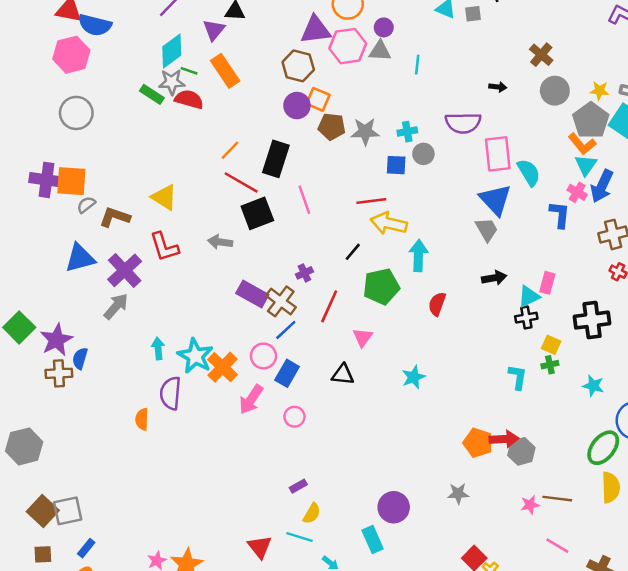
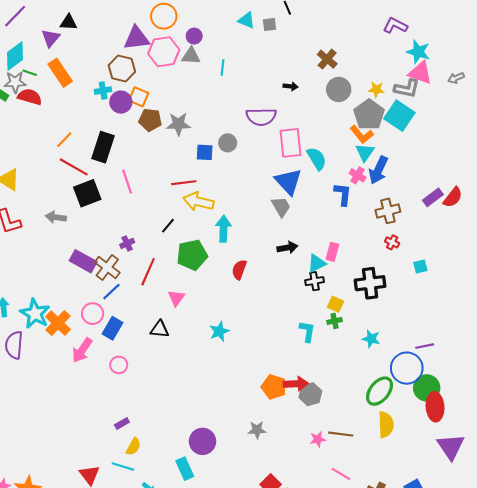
cyan cross: (407, 132) -> (103, 91), moved

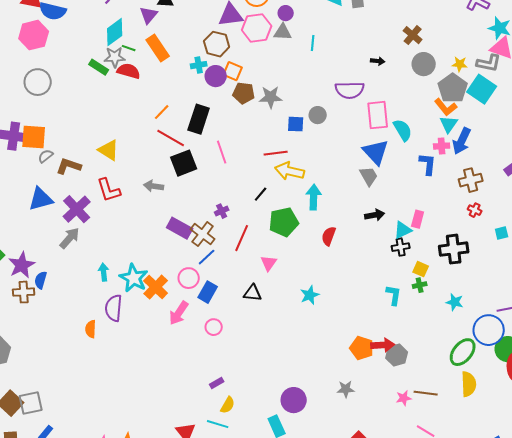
pink cross: (358, 175) -> (442, 146), turned -35

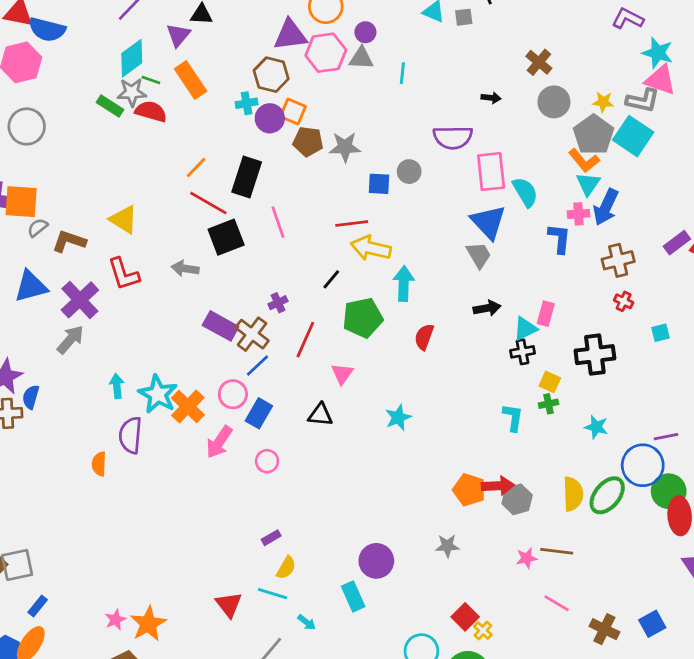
yellow semicircle: (469, 384) -> (573, 494), moved

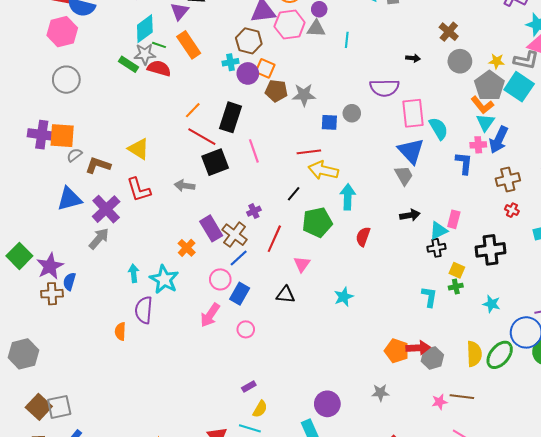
purple rectangle: (221, 326) -> (211, 228), turned 30
orange cross: (188, 407) -> (187, 248), moved, size x0.7

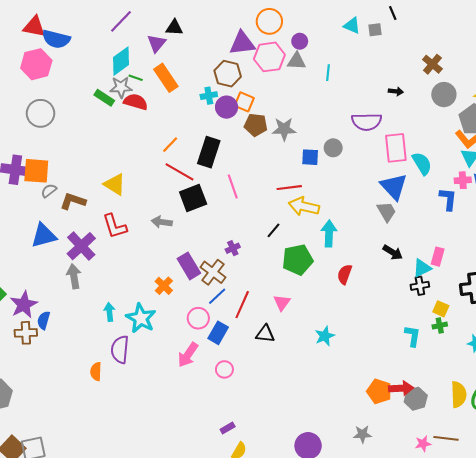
black arrow: (410, 215) -> (393, 252), turned 42
gray arrow: (99, 239) -> (74, 276), turned -50
red line: (274, 239) -> (242, 305), moved

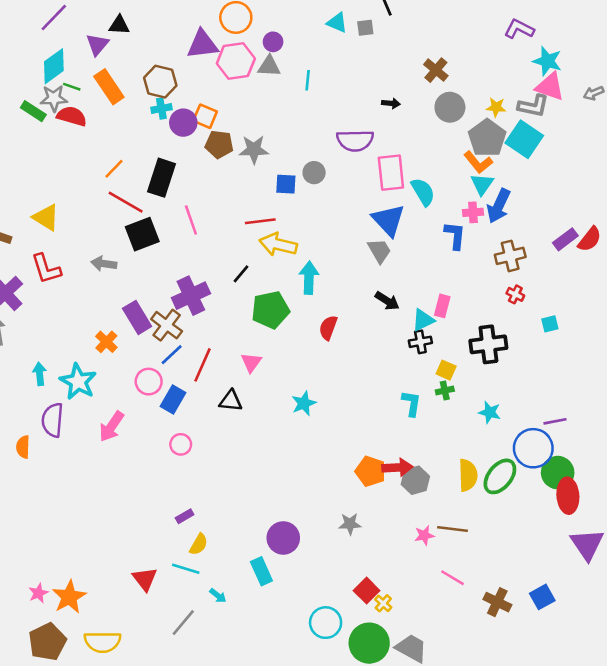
brown hexagon: (228, 74) -> (160, 82), moved
purple cross: (233, 248) -> (191, 296), size x2.0
pink arrow: (188, 355) -> (111, 426), moved

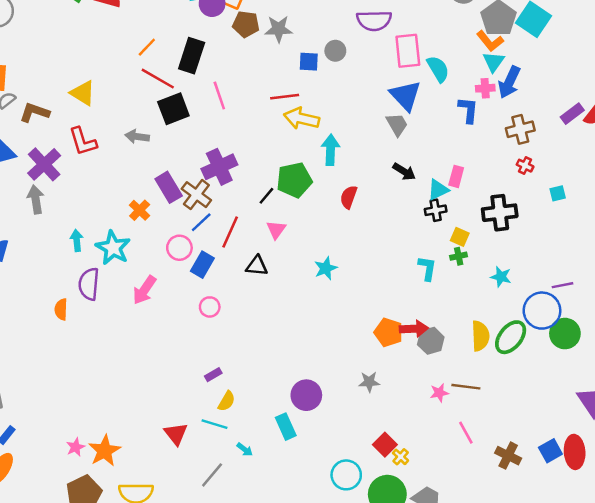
black line: (241, 274) -> (266, 196), moved
red ellipse: (568, 496) -> (575, 452), moved
pink line: (452, 578) -> (466, 433), turned 30

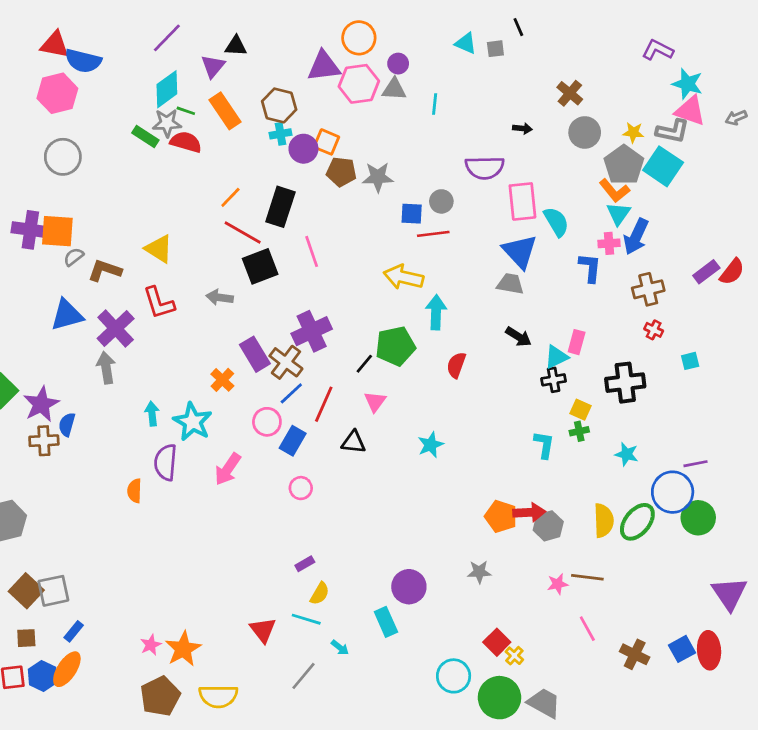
red line: (285, 97) -> (433, 234), moved
gray trapezoid: (397, 124) -> (510, 284), turned -50

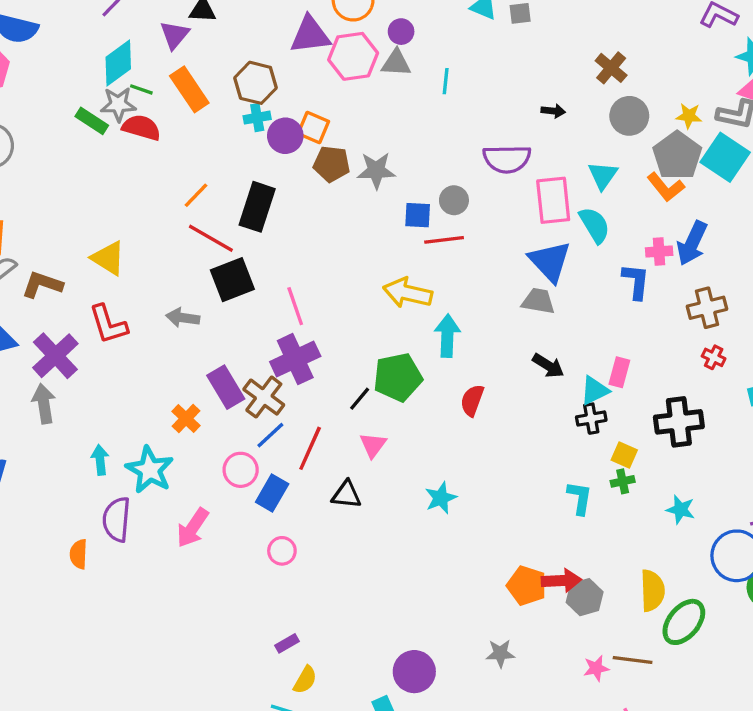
cyan triangle: (618, 214) -> (603, 175), moved
pink line: (312, 251) -> (295, 306), moved
green ellipse: (637, 522) -> (684, 622), moved

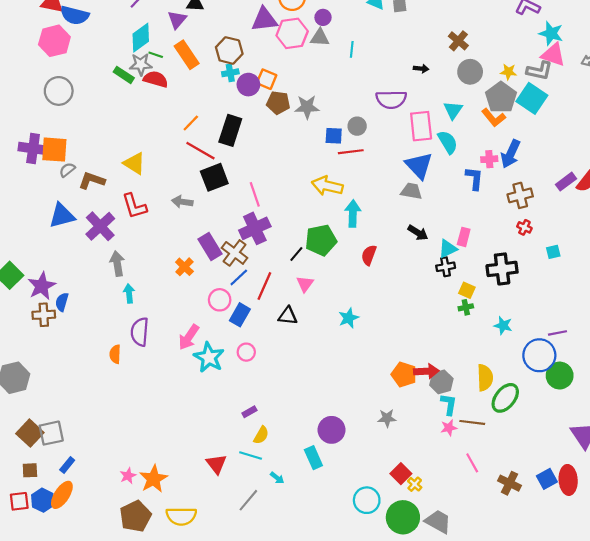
gray arrow: (44, 404) -> (117, 264), moved
cyan star: (150, 470) -> (209, 357), moved
cyan L-shape: (580, 498) -> (449, 404), moved

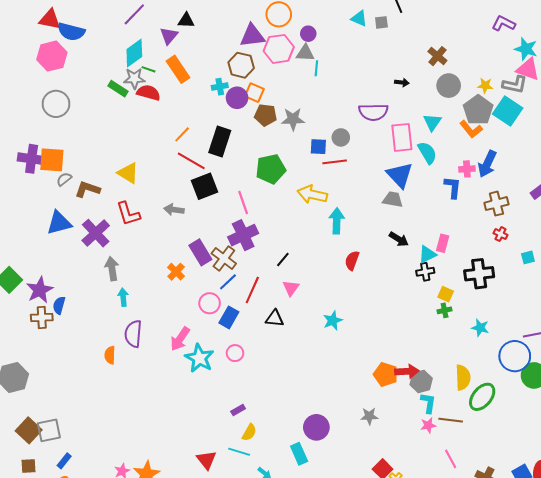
cyan line: (352, 49) -> (316, 68), moved
brown hexagon: (229, 50) -> (241, 65), moved
green pentagon: (321, 240) -> (271, 169), moved

